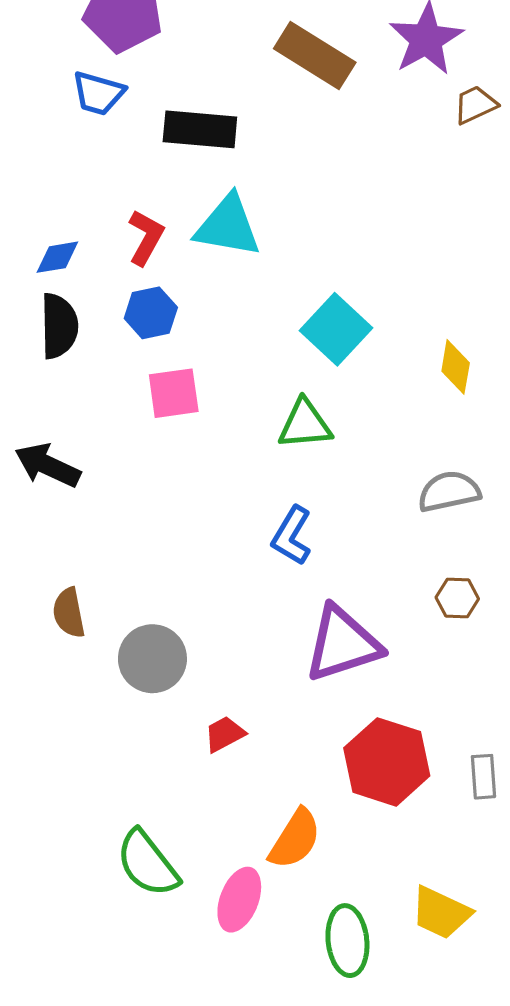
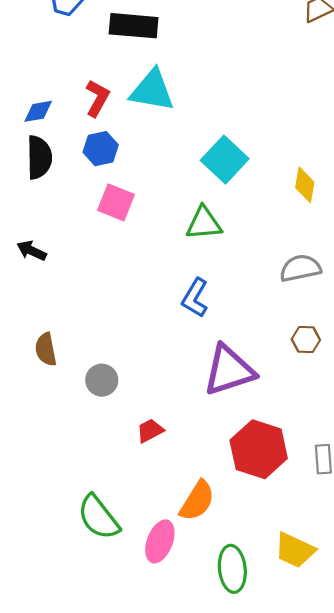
pink square: (174, 393) -> (116, 202), turned 30
black arrow: (48, 465) -> (32, 251), size x0.7
gray circle: (152, 659) -> (102, 380), size x0.7

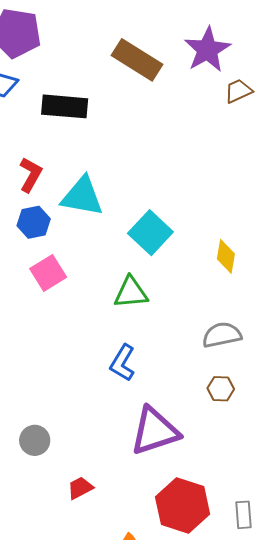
cyan triangle: (152, 90) -> (82, 196), moved
pink square: (116, 202) -> (48, 273), turned 36
brown hexagon: (306, 340) -> (221, 389), moved

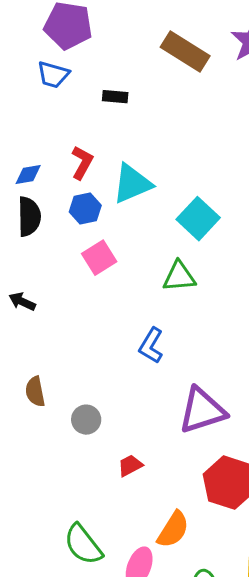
black rectangle: (65, 106) -> (115, 97), size x0.6
cyan triangle: (82, 196) -> (132, 184), turned -33
blue L-shape: (123, 363) -> (151, 346), moved

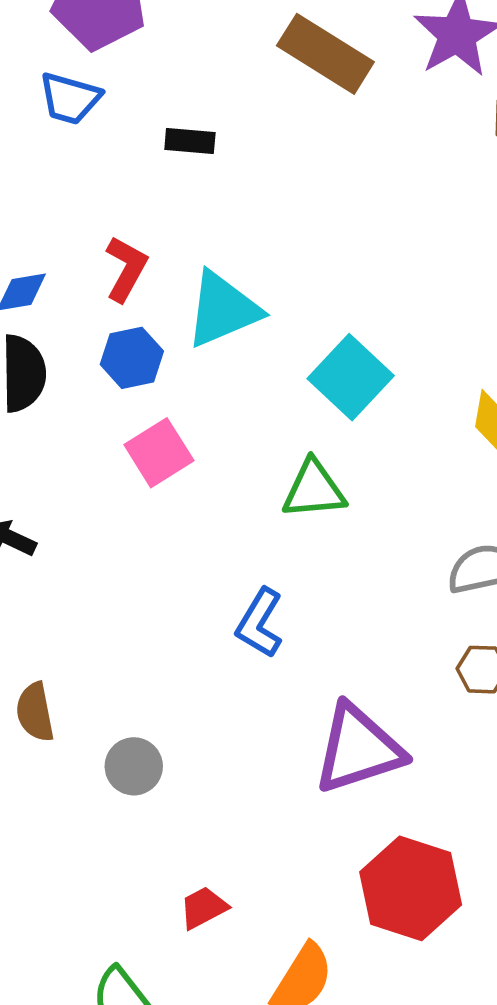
red trapezoid: (130, 466) -> (203, 908), moved

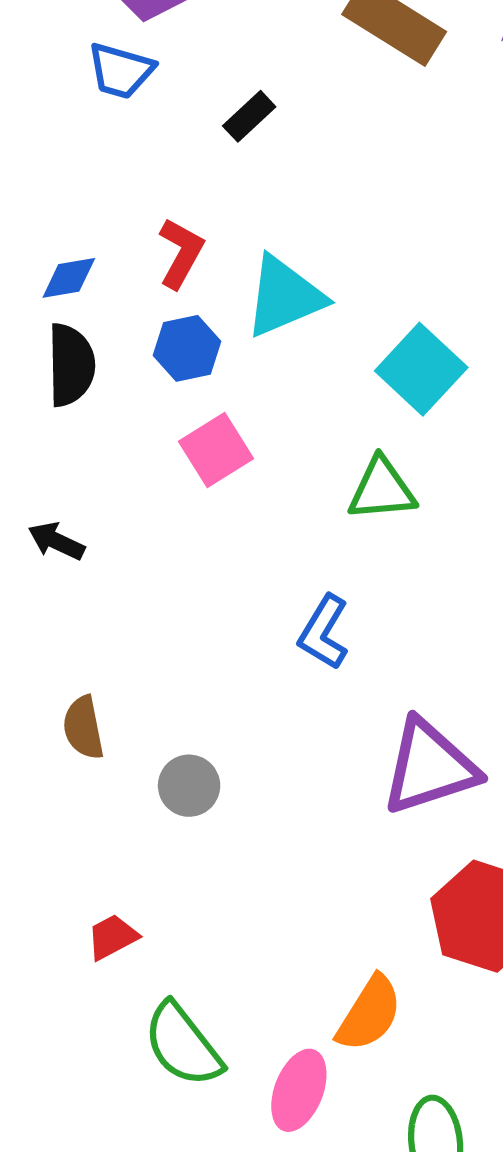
black rectangle: (190, 141) -> (249, 116), turned -48
red trapezoid: (203, 908) -> (112, 937), moved

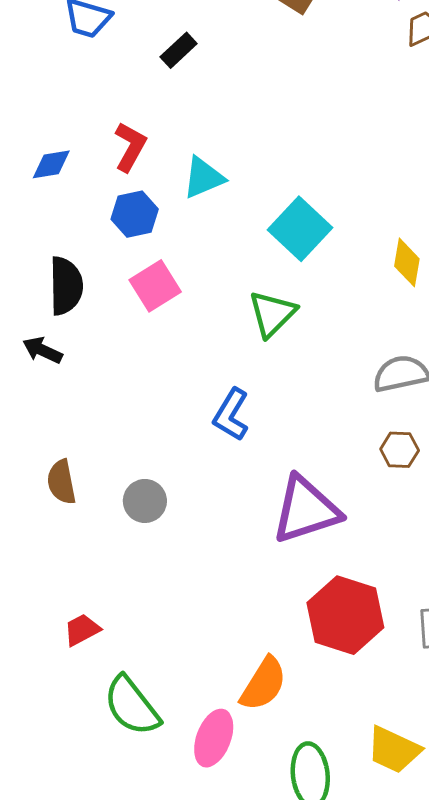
cyan triangle: (284, 297) -> (203, 178), size x0.7
black semicircle: (71, 365) -> (66, 286), moved
green triangle: (382, 489) -> (272, 314), turned -40
gray circle: (189, 786) -> (145, 501), moved

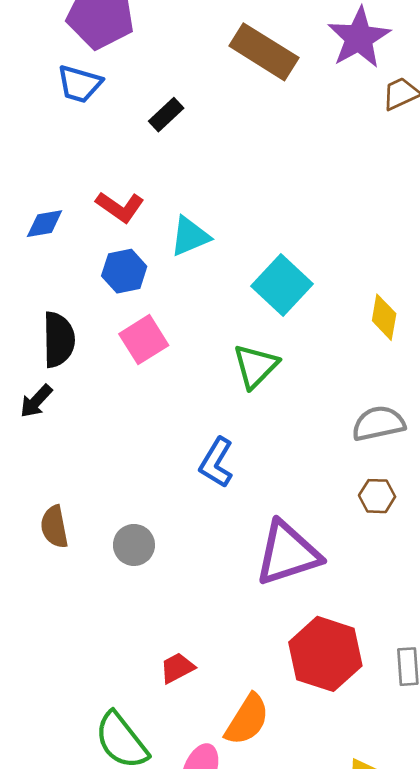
red L-shape: (130, 147) -> (120, 207), turned 96
black arrow: (42, 350) -> (36, 401), turned -72
red trapezoid: (82, 630) -> (177, 668), moved

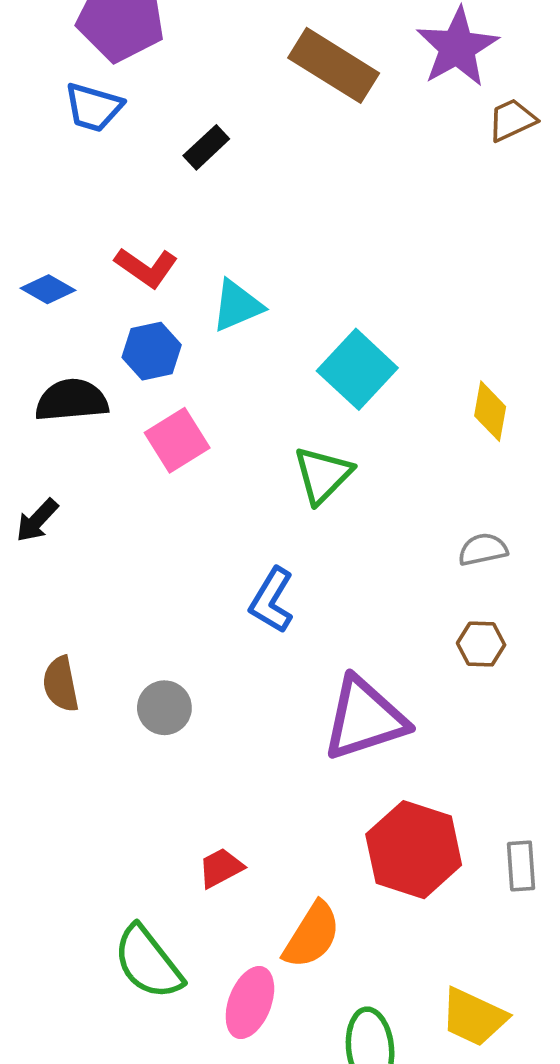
blue diamond: (45, 224) -> (48, 289), turned 39
black semicircle: (59, 340) -> (72, 400), moved, turned -94
gray semicircle: (378, 423) -> (483, 549), size x0.7

